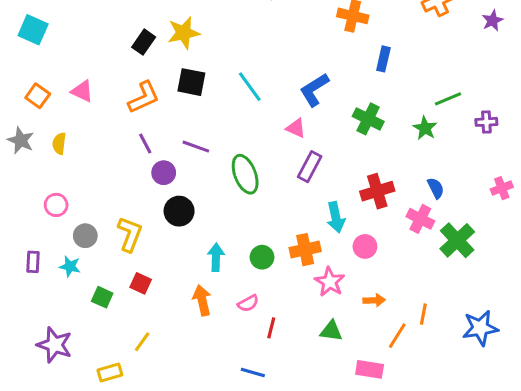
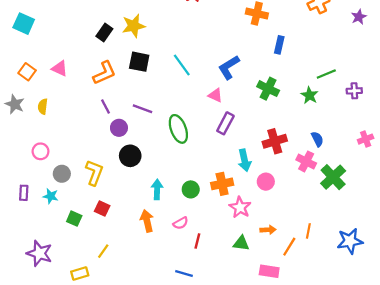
orange arrow: (374, 300) -> (268, 230), moved

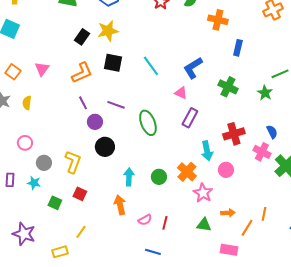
pink triangle: (60, 68) -> (42, 69), turned 42
orange cross: (222, 184) -> (187, 172), turned -36
pink semicircle: (181, 223) -> (145, 220), moved

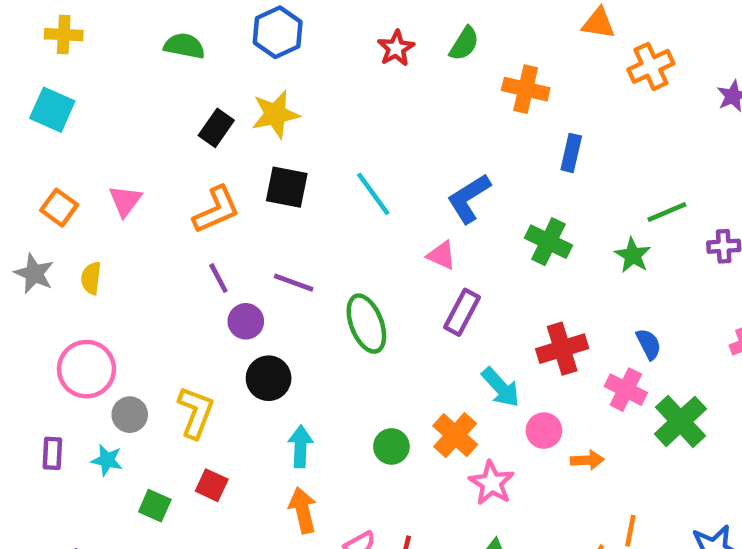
pink circle: (25, 143) -> (86, 369), size x1.6
cyan arrow: (207, 151) -> (501, 387), turned -30
cyan arrow: (129, 177) -> (300, 446), moved
orange arrow: (228, 213) -> (587, 460), moved

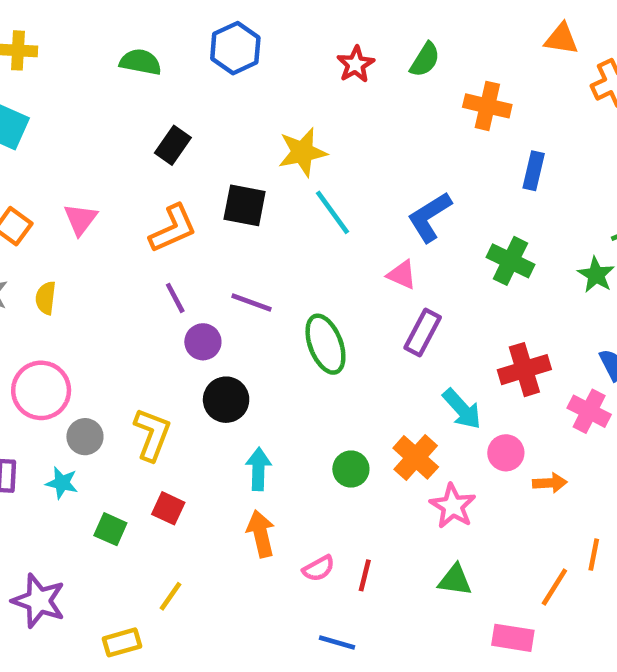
yellow star: (275, 114) -> (302, 152), moved

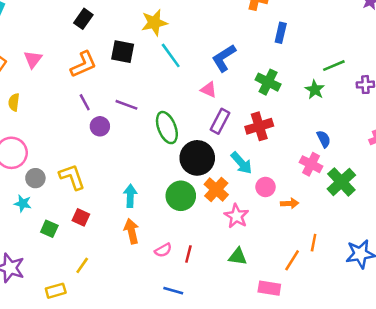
red cross: (524, 370) -> (259, 126), moved
black circle: (226, 400) -> (197, 158), moved, size x1.4
yellow L-shape: (152, 434) -> (72, 177), turned -40
green circle: (351, 469) -> (181, 196), size x1.5

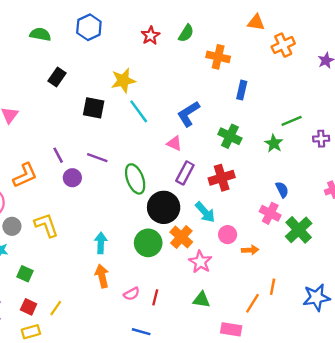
orange L-shape: (83, 64) -> (25, 175), moved
red square: (81, 217) -> (29, 307), moved

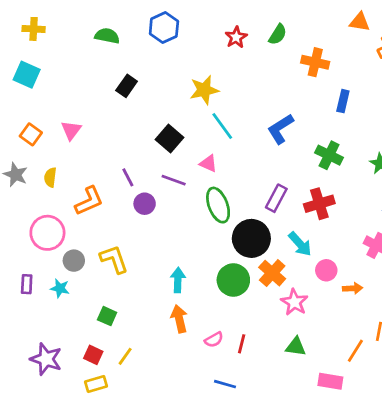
black square: (94, 108) -> (170, 139), moved, turned 30
pink triangle: (174, 143) -> (208, 163), moved
green square: (25, 274) -> (107, 316), moved

